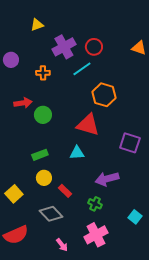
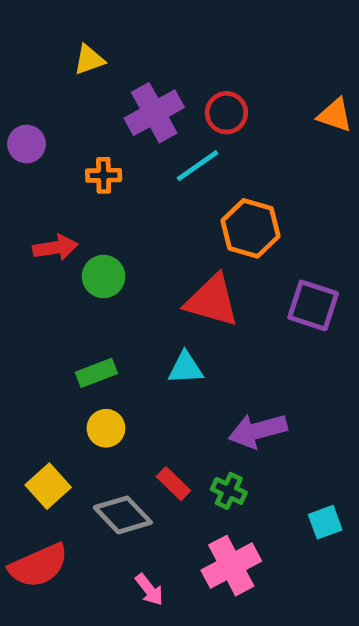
purple square: (130, 143) -> (313, 305), moved
red rectangle: (65, 191) -> (173, 484), moved
yellow square: (14, 194) -> (48, 486), moved
cyan square: (135, 217) -> (325, 522), turned 32

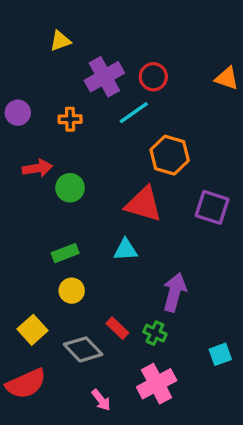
purple circle: (26, 144) -> (18, 113), moved
purple arrow: (258, 431) -> (175, 292), turned 120

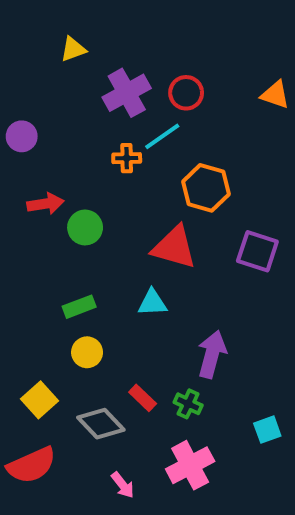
orange cross: (70, 119) -> (127, 158), moved

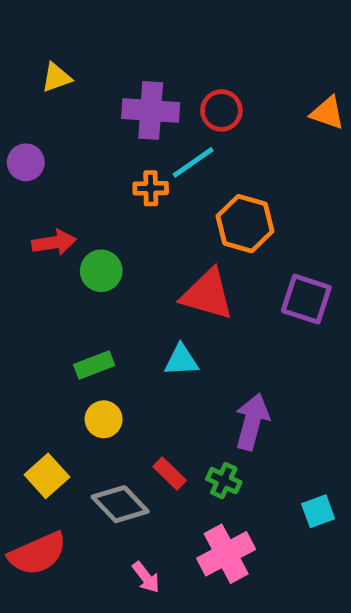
yellow triangle: (73, 49) -> (56, 77), moved
purple cross: (127, 93) -> (151, 110), turned 33

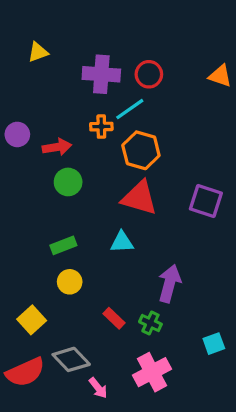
purple circle: (26, 162) -> (17, 134), moved
orange hexagon: (245, 224) -> (141, 150), moved
red arrow: (54, 242) -> (57, 147), moved
gray diamond: (120, 504) -> (71, 359), moved

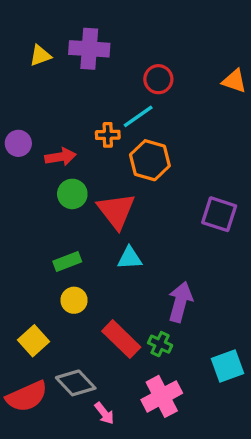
purple cross: (101, 74) -> (89, 49), moved
red triangle: (139, 198) -> (116, 211), moved, turned 36
red rectangle: (114, 318) -> (121, 339), size x1.6
cyan square: (214, 344) -> (228, 366), size x1.4

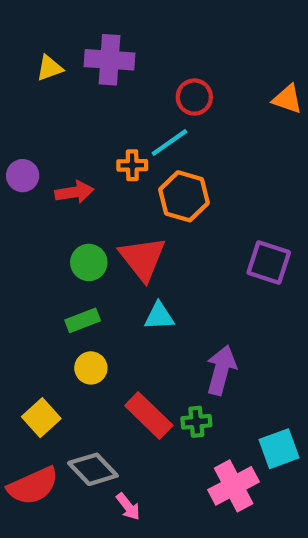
green circle: (72, 194) -> (89, 262), moved
green cross: (160, 344) -> (196, 422), turned -30
pink cross: (162, 396) -> (234, 486), moved

